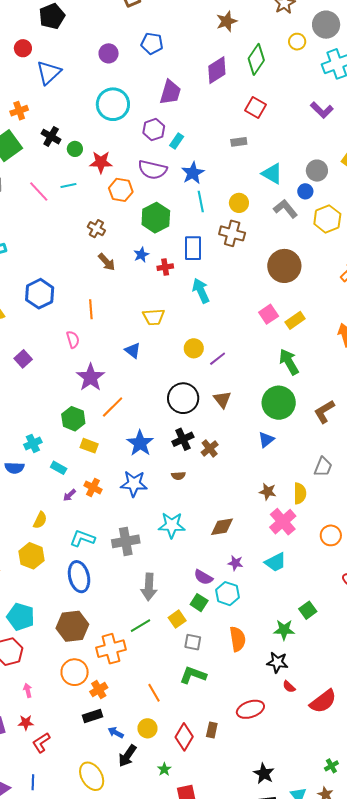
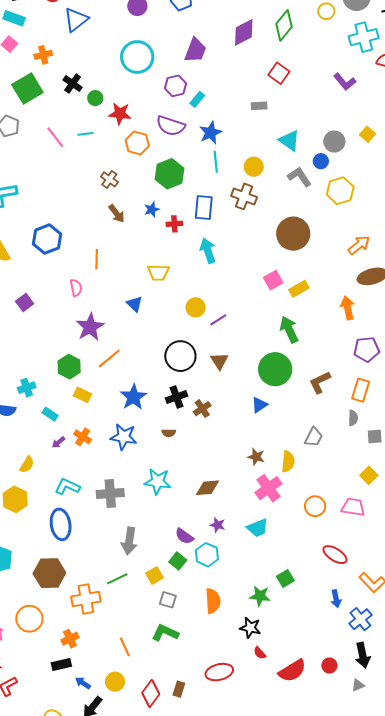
orange circle: (75, 672) -> (29, 619), moved

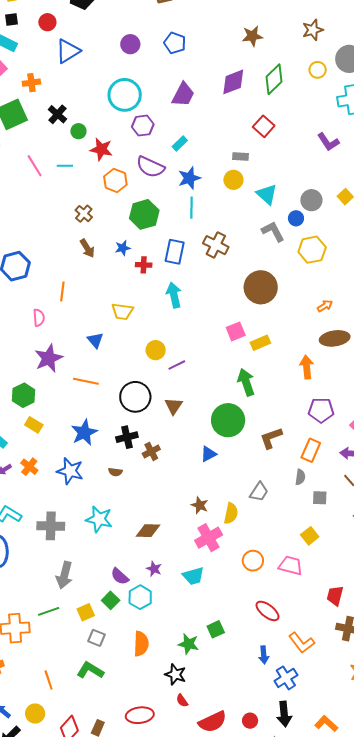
purple hexagon: (176, 86) -> (143, 126), moved
yellow circle: (254, 167) -> (233, 180), moved
orange arrow: (359, 245) -> (325, 306), size x0.7
orange line: (109, 358) -> (86, 381), moved, turned 45

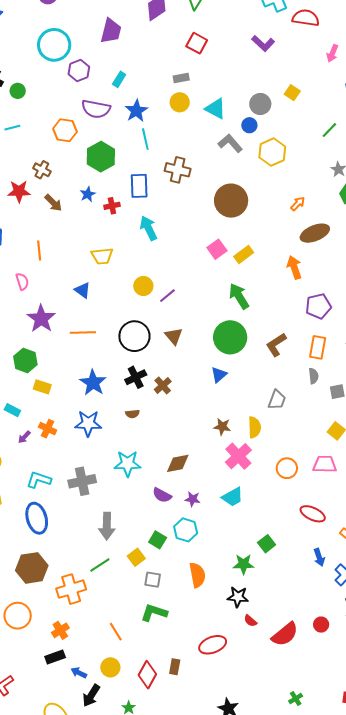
red star: (101, 149) -> (19, 191), moved
purple semicircle: (120, 576) -> (162, 495), moved

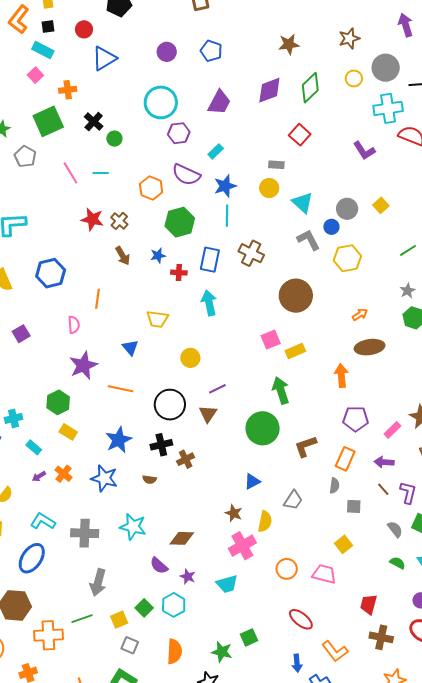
red star: (19, 191) -> (92, 219), moved
purple line: (167, 296) -> (217, 389), moved
blue triangle: (219, 375) -> (252, 481), moved
blue ellipse: (37, 518) -> (32, 558), turned 36

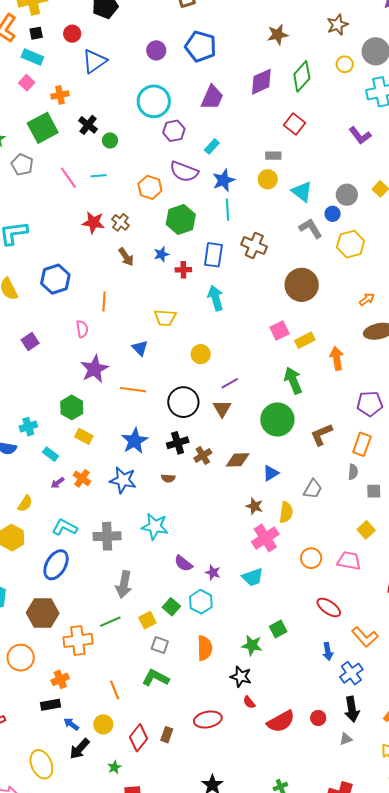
blue pentagon: (211, 51) -> (201, 46), size x1.4
orange arrow: (341, 376) -> (337, 358), moved
brown diamond: (182, 538) -> (238, 460), moved

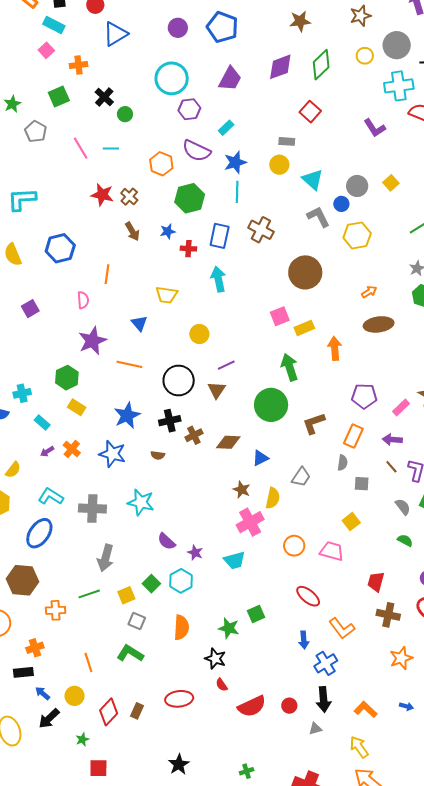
green square: (43, 128) -> (59, 97), size x0.7
orange cross: (78, 640) -> (56, 610), size x0.7

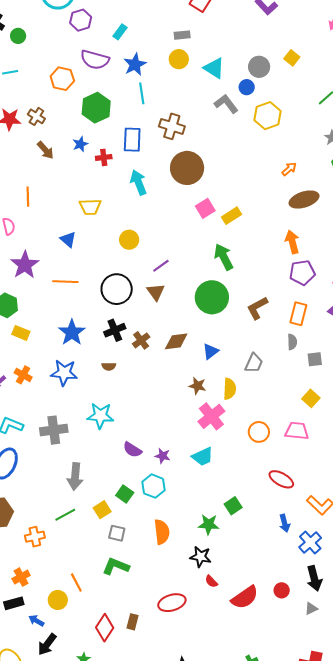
brown circle: (305, 272) -> (187, 168), moved
orange arrow: (335, 348) -> (292, 242), moved
yellow circle: (75, 696) -> (58, 600), moved

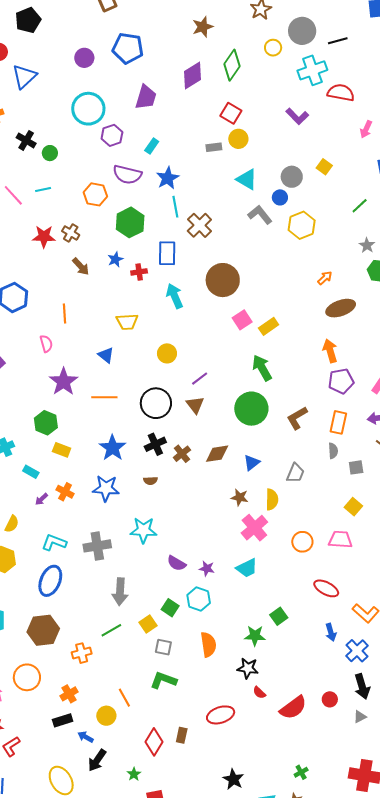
yellow circle: (179, 59) -> (238, 139), moved
brown cross: (172, 126) -> (199, 225), moved, turned 30

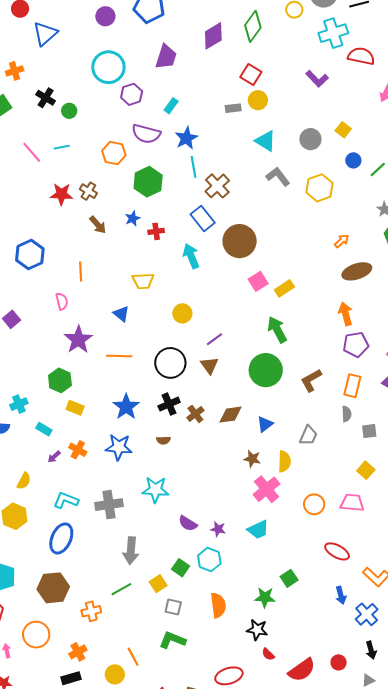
blue circle: (280, 197) -> (353, 160), moved
blue rectangle: (167, 253) -> (203, 219), moved, turned -40
black arrow: (362, 686) -> (371, 650), size x0.7

